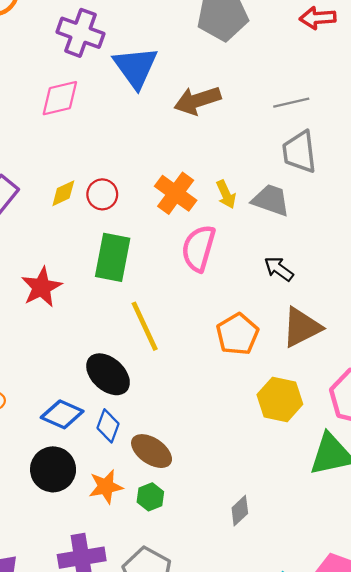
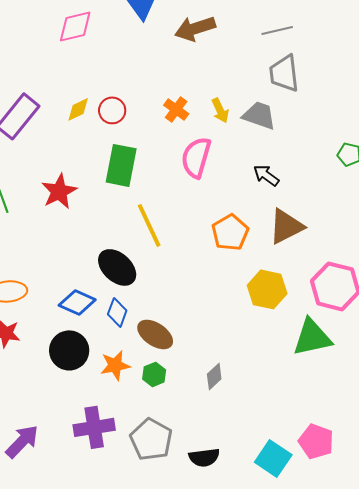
orange cross: (176, 193) -> (176, 109), size x0.7
gray diamond: (240, 511) -> (214, 376), moved

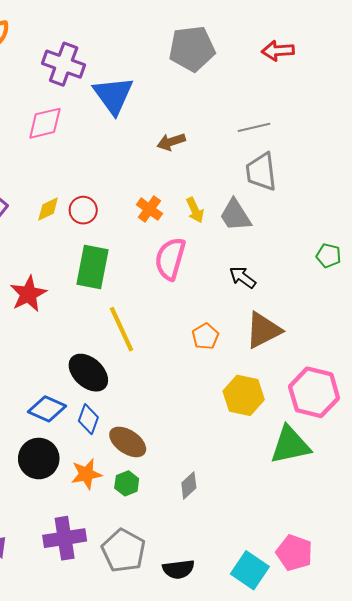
brown arrow: (195, 28) -> (171, 142), moved, size x0.7
gray trapezoid: (259, 115) -> (235, 215), turned -141
orange pentagon: (230, 232) -> (205, 336), size x0.7

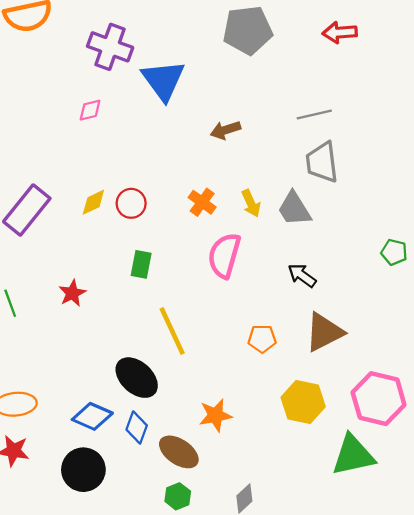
pink diamond: (45, 123) -> (90, 110), size x0.6
green rectangle: (93, 267) -> (141, 264), size x0.6
red star: (28, 294) -> (72, 293), size x0.7
orange pentagon: (205, 336) -> (262, 339), turned 30
orange star: (86, 474) -> (215, 415), moved

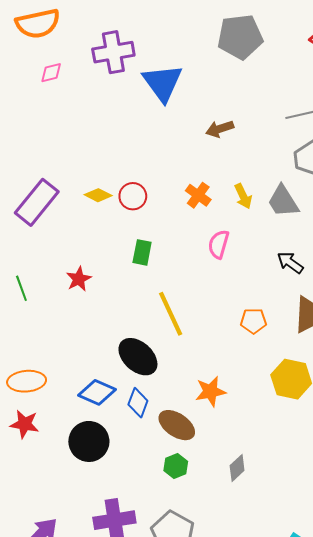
purple cross: (110, 47) -> (113, 52), turned -30
pink diamond: (90, 110) -> (51, 73), moved
yellow diamond: (93, 202) -> (98, 195), turned 52
pink semicircle: (224, 255) -> (219, 244), size x0.7

